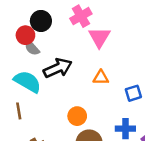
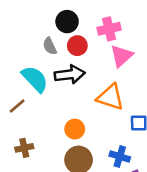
red circle: (25, 35) -> (77, 46), moved
orange triangle: (101, 78) -> (110, 97), size x1.6
brown line: (19, 111) -> (17, 106), turned 42

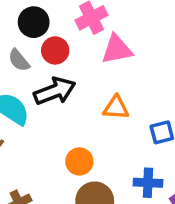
pink triangle: (121, 56) -> (117, 49), turned 45
orange triangle: (110, 97) -> (116, 108), size x0.7

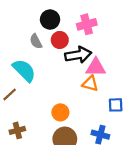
pink triangle: (117, 49) -> (96, 67), moved
black arrow: (55, 91) -> (78, 55), moved

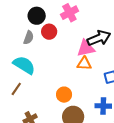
gray semicircle: (36, 41) -> (29, 38), turned -120
black arrow: (78, 55) -> (99, 38), moved

